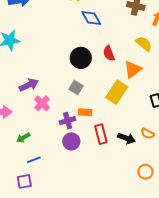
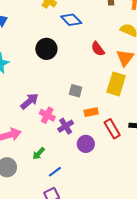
black circle: (81, 58) -> (46, 49), moved
purple cross: (68, 121) -> (66, 126), moved

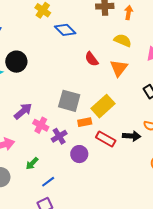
black circle: (46, 49) -> (16, 62), moved
yellow rectangle: (116, 84) -> (103, 106), moved, turned 30
gray square: (76, 91) -> (69, 101), size x1.6
red rectangle: (112, 129) -> (106, 139), turned -30

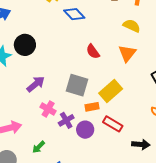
red semicircle: (92, 59) -> (93, 52), moved
purple arrow: (23, 111) -> (36, 84), moved
black arrow: (132, 136) -> (141, 144), moved
purple circle: (79, 154) -> (85, 130), moved

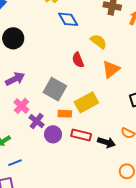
yellow semicircle: (132, 26) -> (99, 41), moved
purple cross: (66, 120) -> (37, 121), turned -35
red rectangle: (113, 124) -> (81, 135), turned -30
black arrow: (141, 144) -> (106, 142), moved

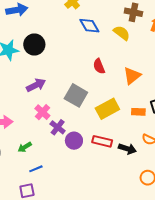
yellow semicircle: (99, 41) -> (122, 33), moved
orange rectangle: (65, 114) -> (138, 112), moved

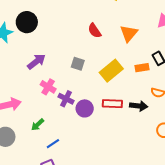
gray square: (76, 95) -> (78, 64), size x0.6

